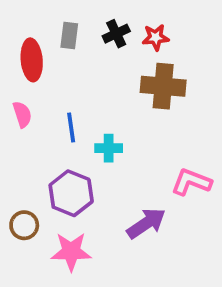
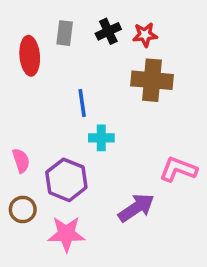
pink semicircle: (22, 114) -> (21, 161), moved
blue line: (71, 128) -> (82, 103), moved

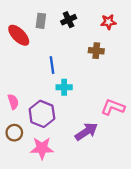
red star: (145, 35) -> (108, 22), moved
red ellipse: (30, 56) -> (19, 35), turned -40
brown cross: (152, 80) -> (96, 51), size x0.6

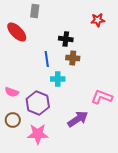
black cross: (69, 20) -> (66, 39), moved, turned 32
gray rectangle: (41, 21) -> (35, 11), moved
brown cross: (96, 51) -> (73, 58), moved
pink semicircle: (13, 102) -> (12, 92), turned 128

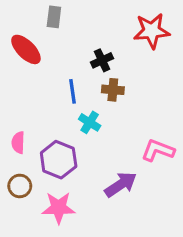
red star: (98, 20) -> (152, 31), size x1.6
black cross: (66, 39) -> (102, 60), turned -32
cyan cross: (58, 79) -> (90, 122), turned 32
pink semicircle: (12, 92) -> (18, 143), turned 72

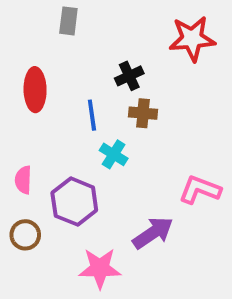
red ellipse: (26, 49) -> (35, 90), moved, turned 44
pink star: (59, 208) -> (100, 268), moved

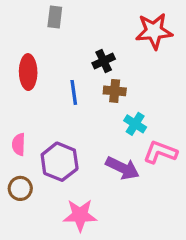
cyan cross: (114, 154) -> (135, 124), moved
purple arrow: (153, 233) -> (123, 168), moved, turned 60

